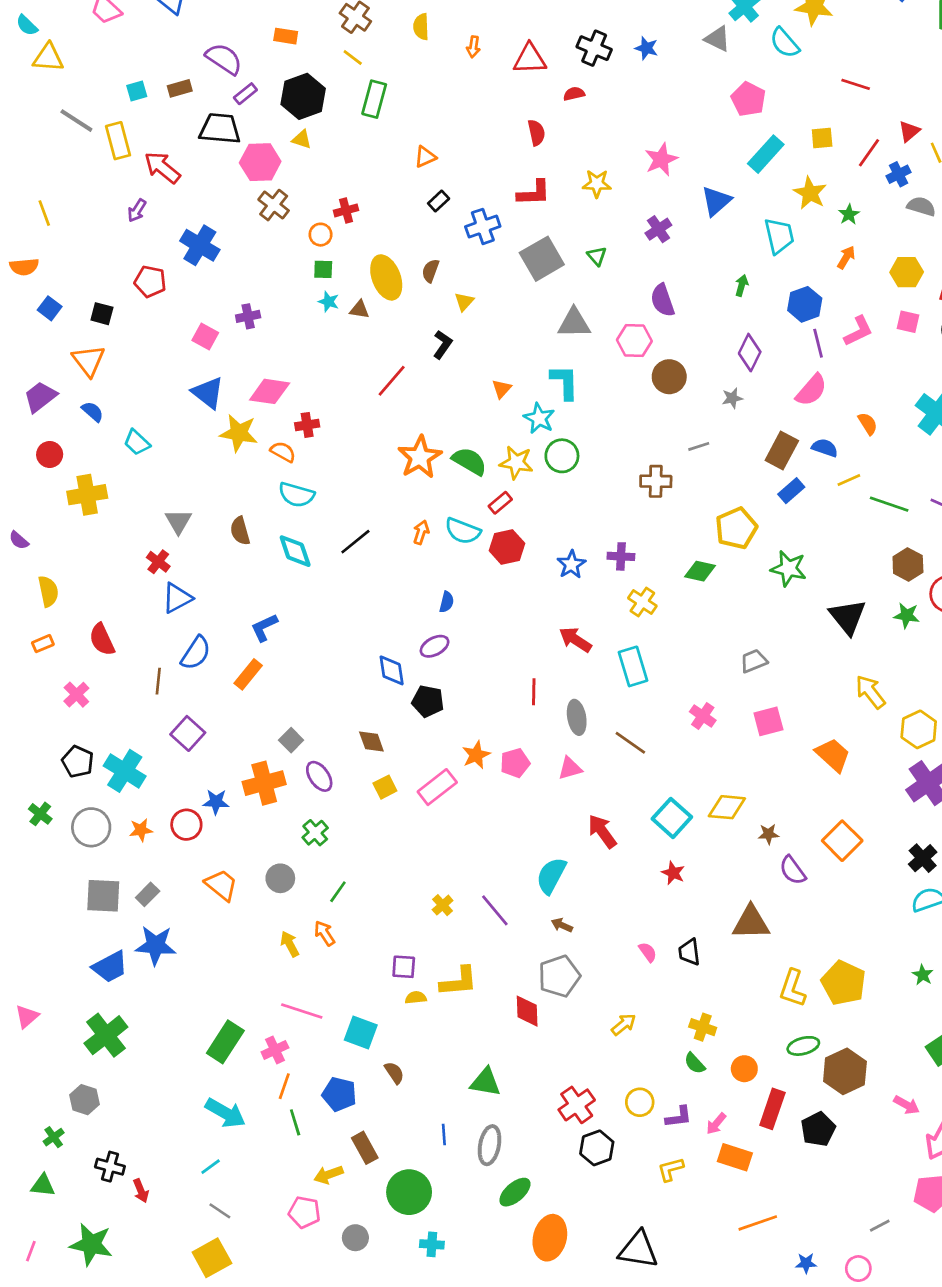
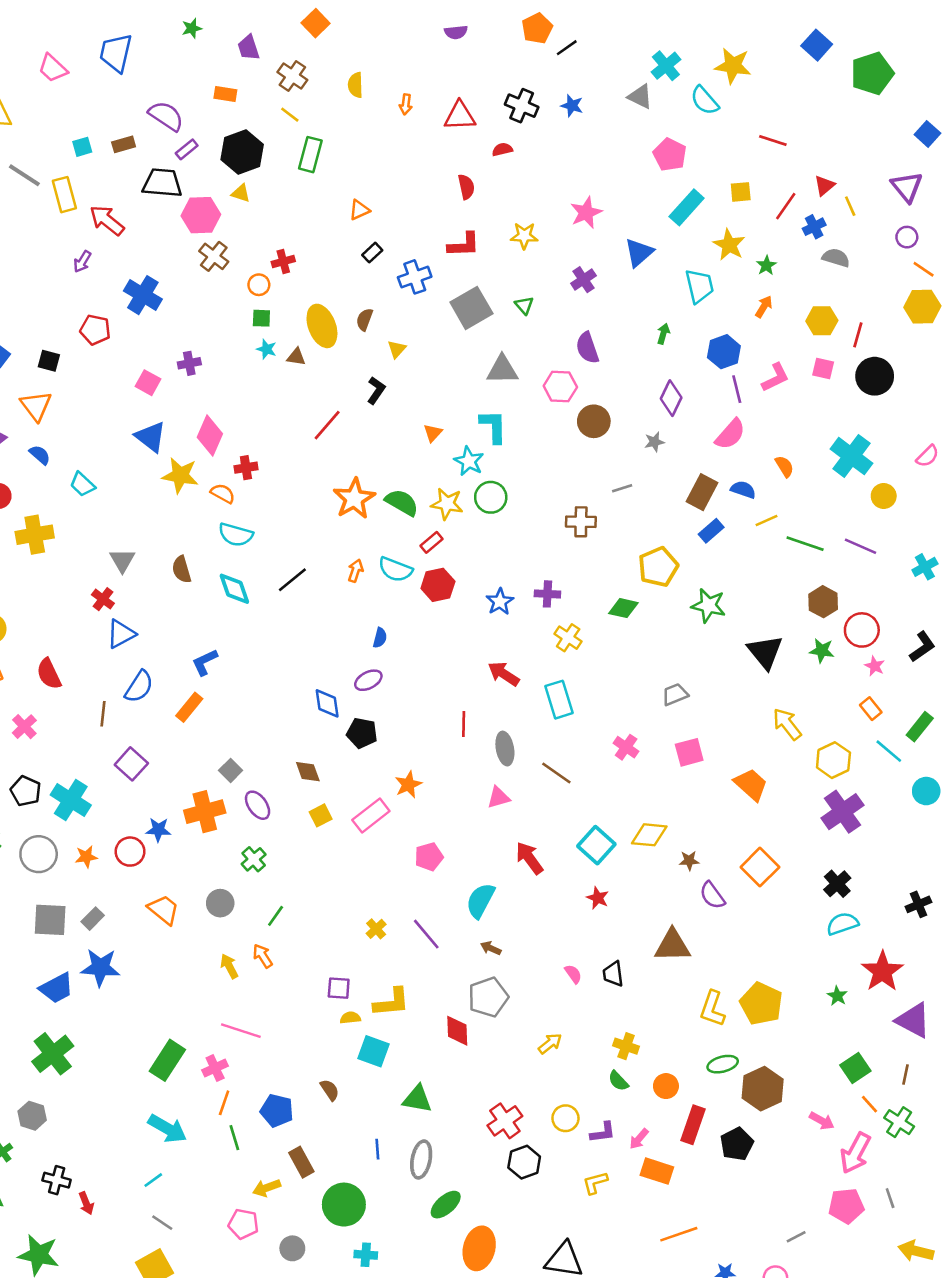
pink diamond: (270, 391) -> (210, 435), turned -75
pink pentagon: (515, 763) -> (429, 857), moved
cyan square: (361, 1032) -> (374, 1051), moved

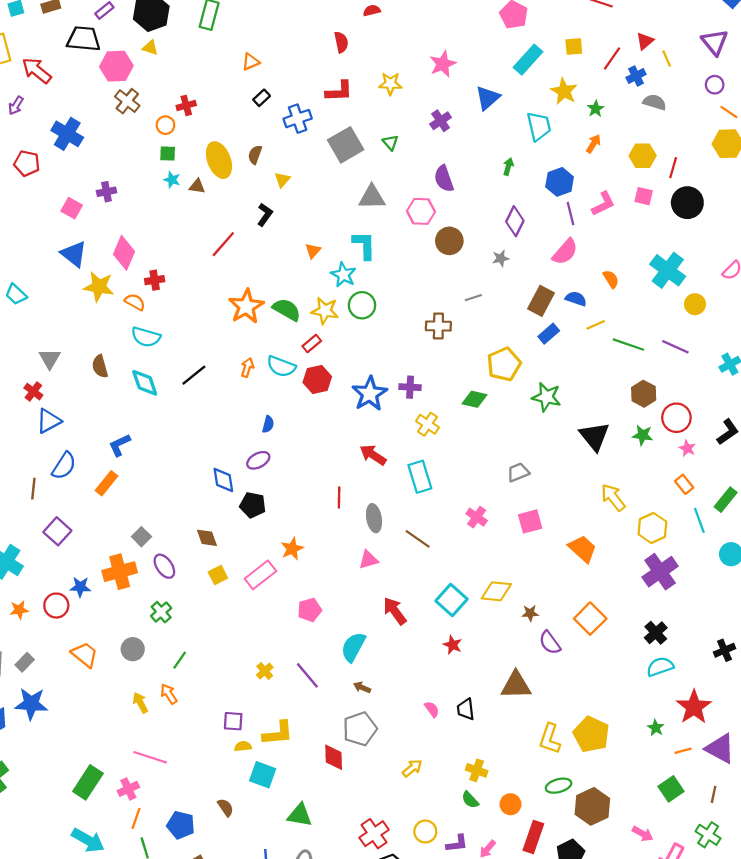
blue star: (500, 602) -> (370, 394), size x1.5
cyan line: (889, 751) -> (699, 520), turned 30
orange line: (869, 1104) -> (683, 751), moved, turned -63

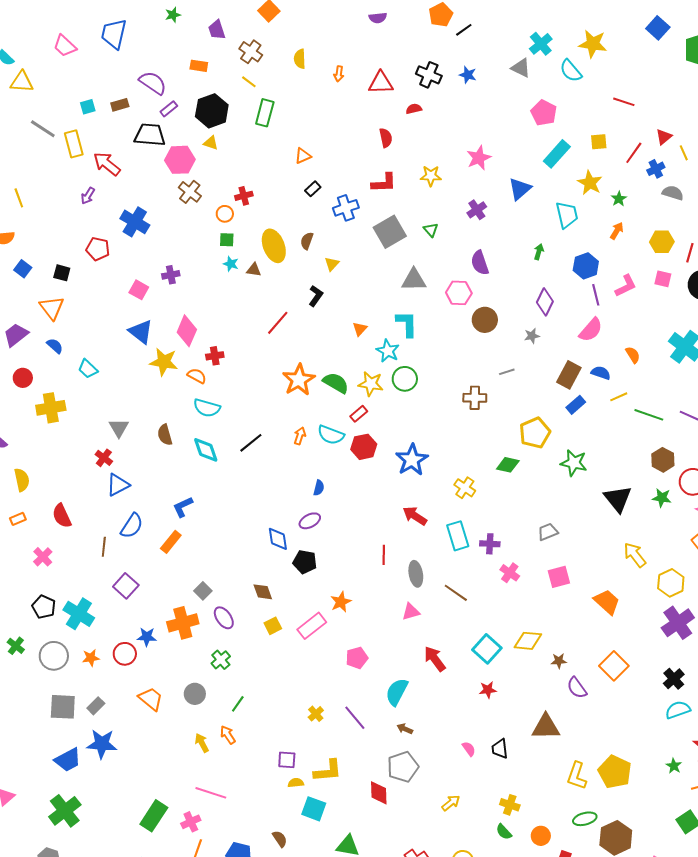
purple cross: (410, 387) -> (490, 544), moved
red star: (453, 645) -> (488, 690), turned -30

